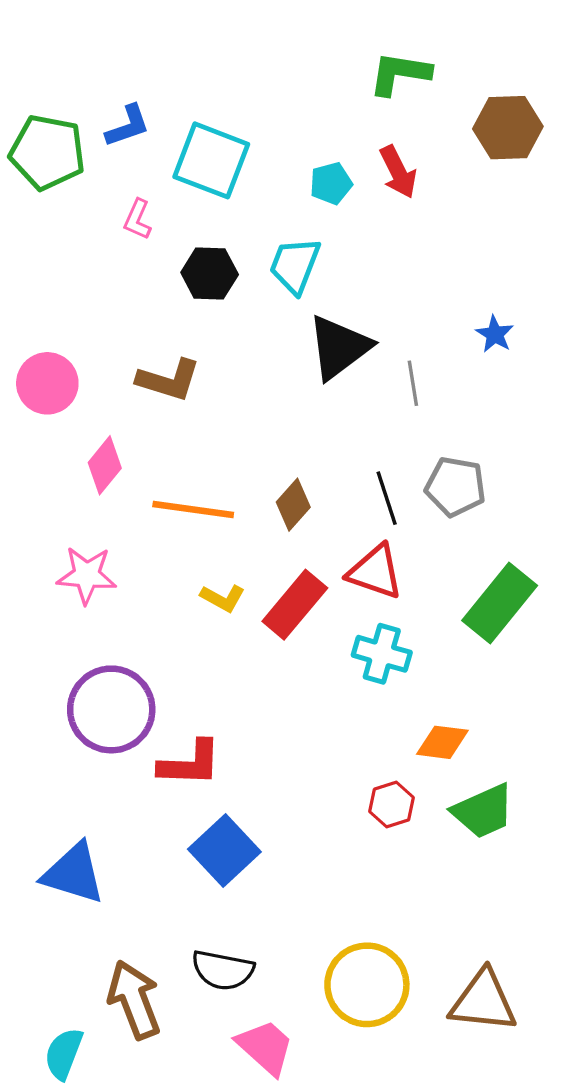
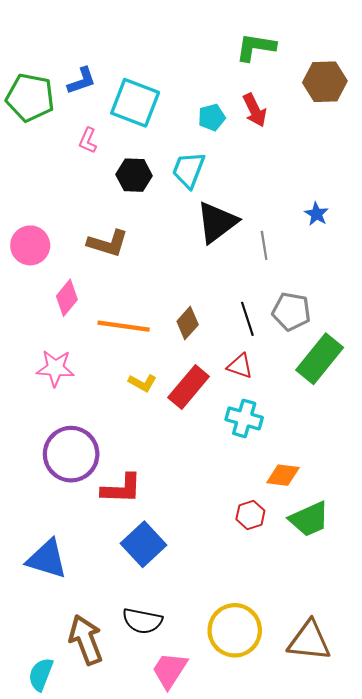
red triangle: (375, 572) -> (240, 366), size x0.7
green rectangle: (500, 603) -> (320, 359), moved
pink trapezoid: (265, 1047) -> (170, 670), turned -99

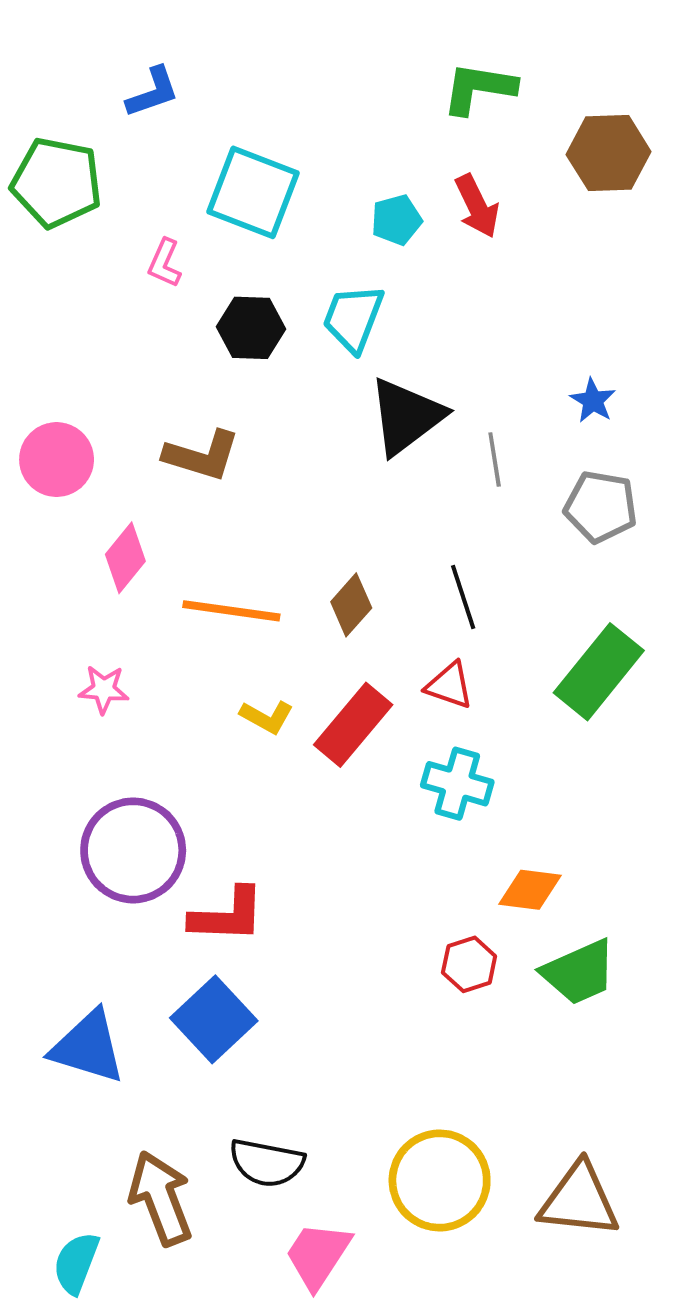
blue L-shape: (82, 81) -> (153, 92), moved
gray pentagon: (291, 311) -> (601, 507), moved
pink star: (55, 368) -> (104, 689), size x0.7
blue square: (143, 544) -> (214, 1019), moved

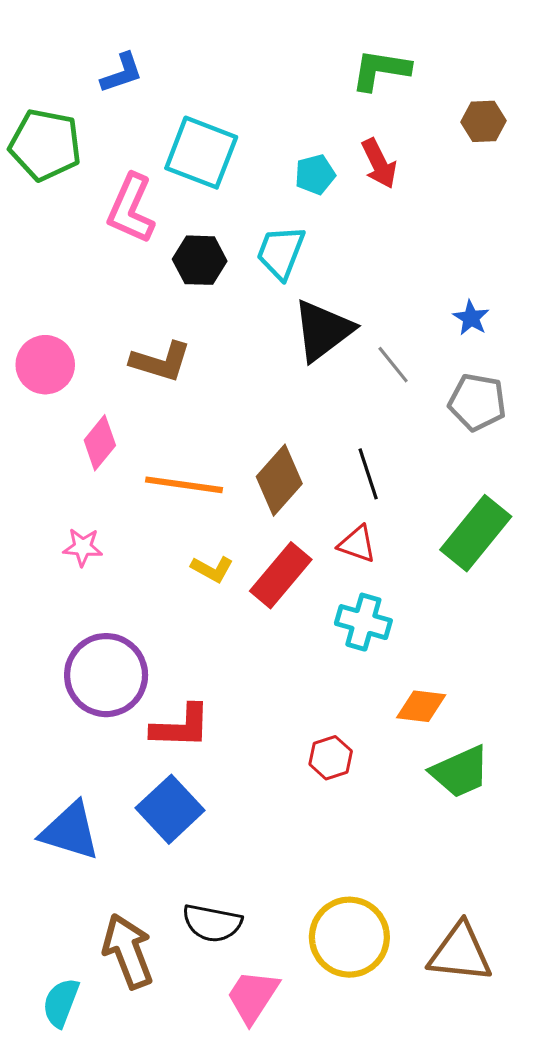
brown hexagon: (609, 153) -> (484, 121), size x0.7
pink L-shape: (165, 263) -> (131, 209), size x1.8
gray line: (495, 460) -> (393, 365), turned -30
brown diamond: (351, 605) -> (279, 480), size x1.4
red hexagon: (469, 964) -> (331, 758), moved

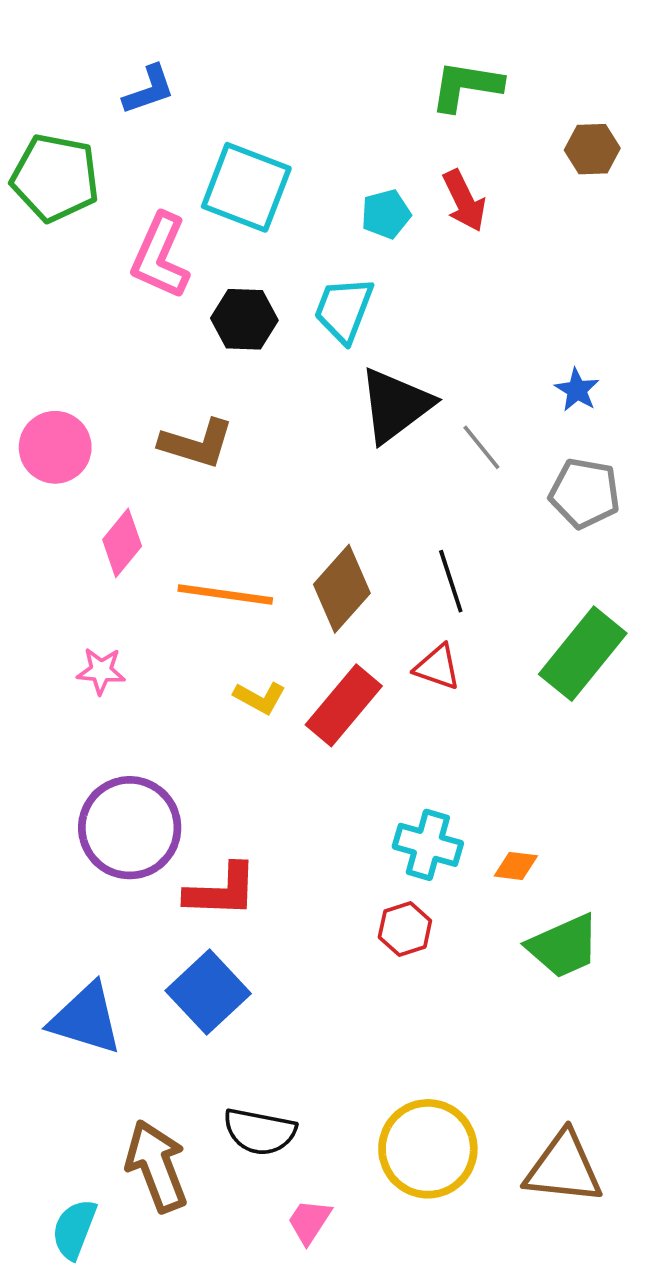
cyan cross: (363, 622) -> (428, 845), moved
orange diamond: (421, 706) -> (516, 866), size x0.7
pink trapezoid: (253, 996) -> (309, 1221), size x0.7

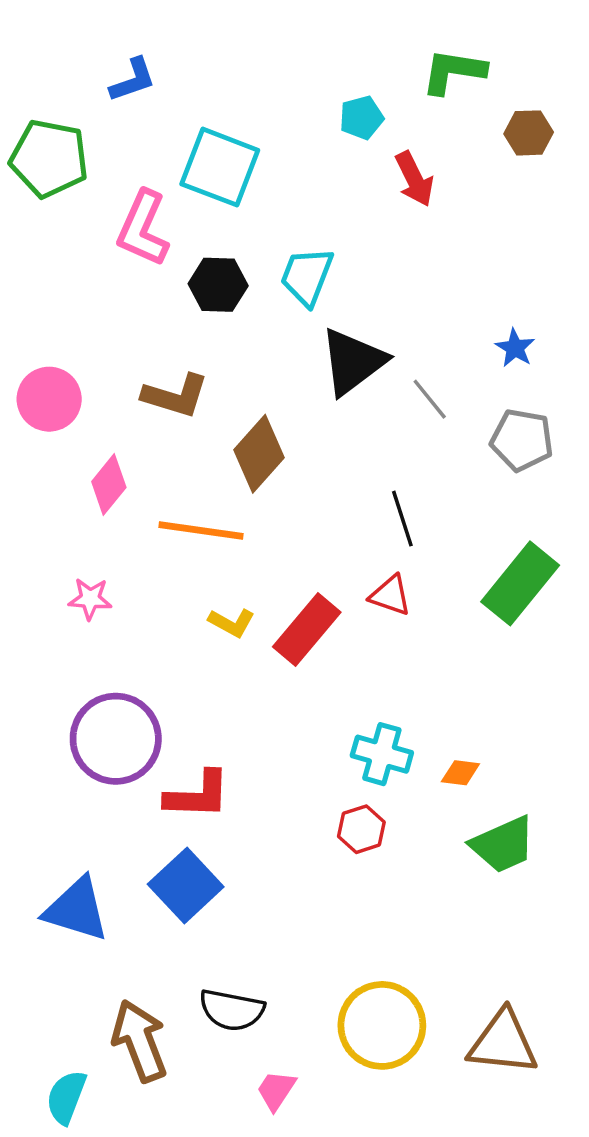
green L-shape: (466, 86) -> (454, 71), moved
cyan pentagon: (386, 214) -> (361, 118), moved
brown diamond: (342, 589) -> (259, 454), moved

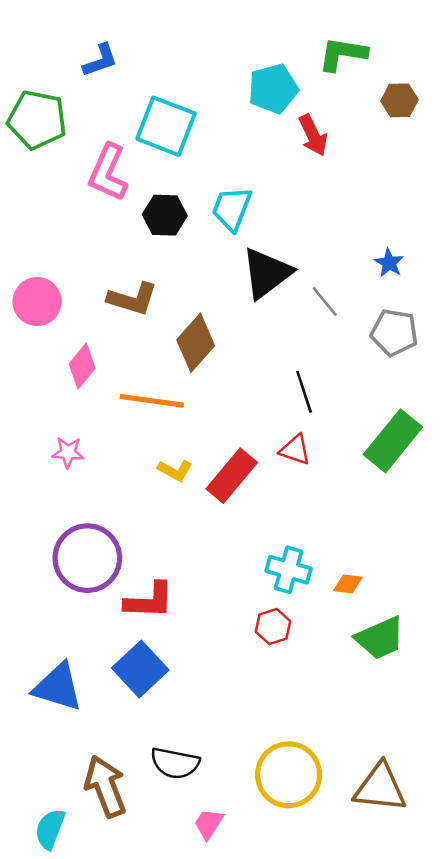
cyan pentagon: (361, 118) -> (273, 89), size x1.5

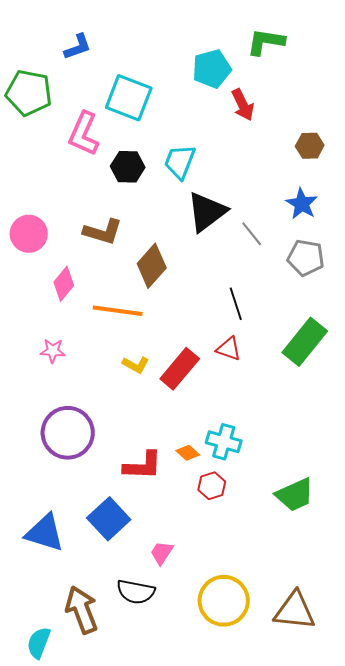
brown hexagon: (399, 100) -> (310, 146), moved
blue star: (389, 263) -> (302, 204), size x1.4
orange diamond: (348, 584) -> (188, 453), moved, turned 35
red L-shape: (149, 601) -> (143, 466), moved
pink trapezoid: (209, 824) -> (162, 553), moved

